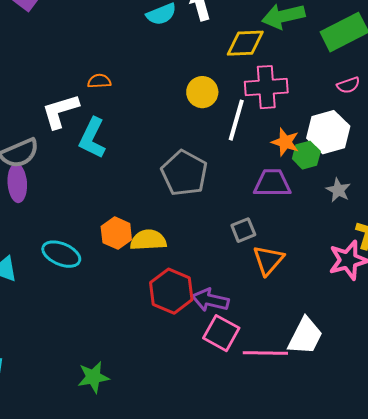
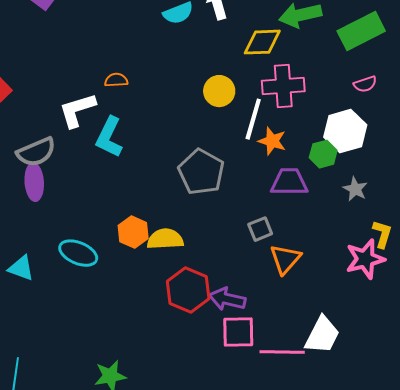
orange star: (285, 142) -> (272, 141), moved
pink square: (221, 333) -> (238, 332), turned -30

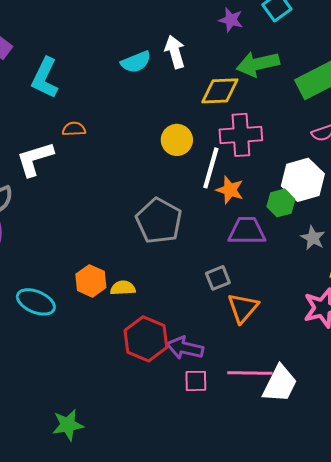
cyan L-shape: (109, 137) -> (45, 78), moved
yellow semicircle: (165, 239) -> (123, 288), size x0.7
pink square: (238, 332) -> (196, 381), size x0.7
pink line: (282, 352) -> (250, 373), moved

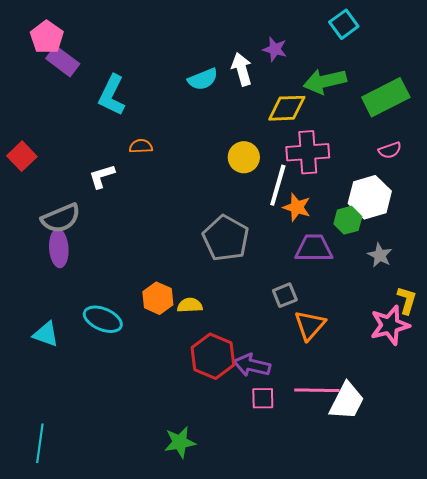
purple star: (231, 20) -> (275, 49), moved
white L-shape: (35, 159) -> (102, 176), size x0.7
green star: (68, 425) -> (180, 442), moved

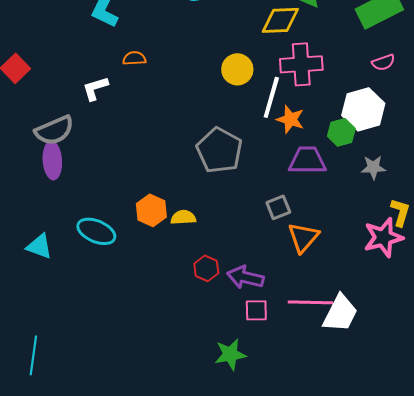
gray star: (380, 255) -> (373, 167), turned -30
red hexagon: (213, 356) -> (206, 268), size x0.6
green star: (180, 442) -> (230, 354), moved

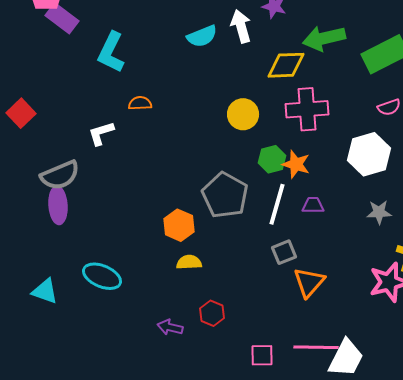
white line: (271, 97) -> (277, 204), moved
green hexagon: (341, 132) -> (272, 159), moved
purple trapezoid: (307, 160) -> (313, 205), size x0.6
orange hexagon: (151, 210) -> (179, 225), moved
purple arrow: (245, 277) -> (170, 327), moved, size x0.7

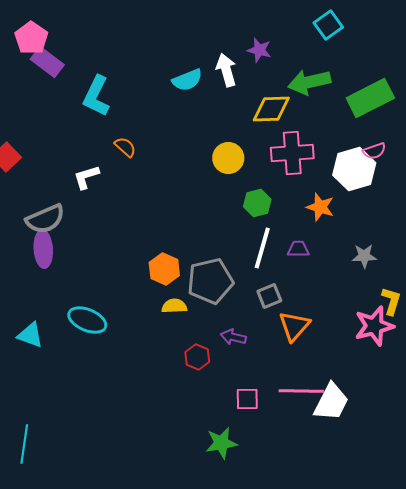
orange semicircle: (140, 103) -> (125, 147), turned 45
white hexagon: (369, 154) -> (354, 169), moved
orange star: (296, 164) -> (320, 207), moved
gray pentagon: (225, 195) -> (210, 281), moved, turned 30
purple arrow: (170, 327) -> (233, 337), moved

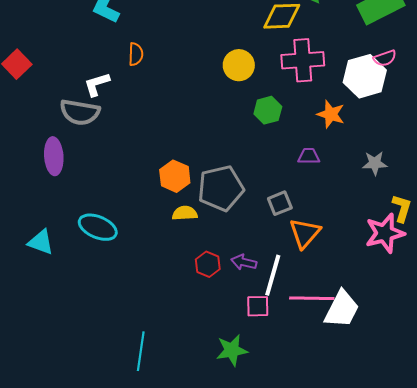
orange semicircle: (125, 147) -> (136, 54), turned 50
gray semicircle: (45, 219) -> (80, 112), moved, turned 33
white line: (262, 248) -> (273, 275), moved
purple arrow: (233, 337) -> (244, 262), moved
cyan line: (24, 444) -> (141, 351), moved

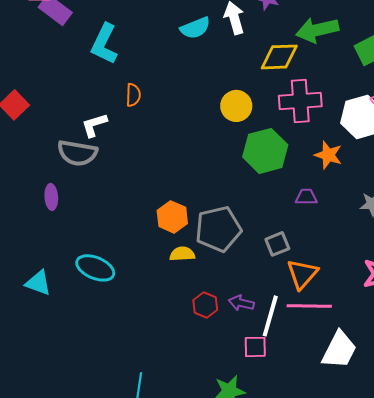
green hexagon: (268, 110) -> (265, 151), size x1.6
purple ellipse: (54, 156) -> (51, 197), size x0.7
pink line: (312, 298) -> (309, 306), moved

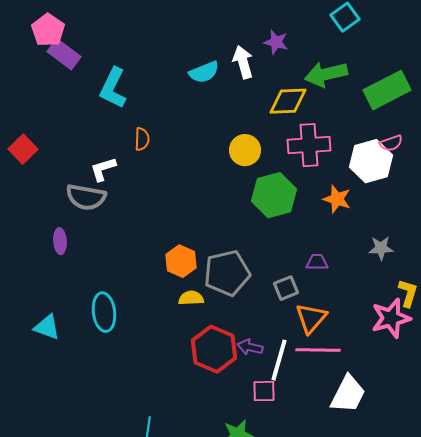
purple trapezoid: (306, 197) -> (317, 262), moved
cyan ellipse: (95, 268) -> (104, 312), turned 60
red hexagon: (205, 305) -> (214, 349), size x1.8

